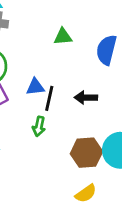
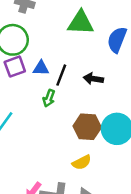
green triangle: (63, 37) -> (81, 23), size x1.6
blue triangle: (35, 87) -> (41, 68), moved

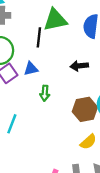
black line: (61, 75) -> (39, 37), moved

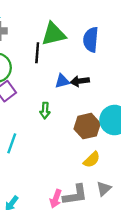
blue triangle: (31, 69) -> (62, 81), moved

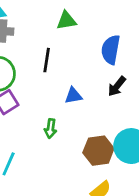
green triangle: (53, 34) -> (66, 20), moved, size x0.7
black arrow: (80, 81) -> (117, 86), moved, turned -48

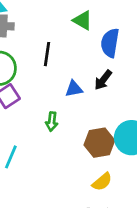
green triangle: (66, 20) -> (83, 20), moved, turned 40
black arrow: (117, 86) -> (103, 80), moved

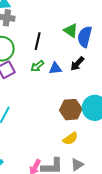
green triangle: (83, 20) -> (71, 31), moved
green arrow: (52, 122) -> (37, 66), moved, turned 40

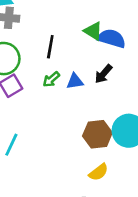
blue semicircle: (85, 37) -> (112, 38), turned 95

